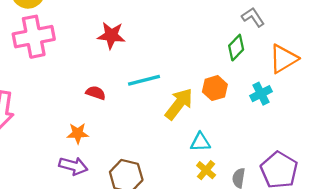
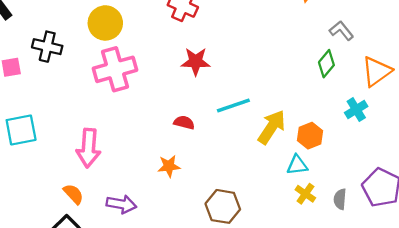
orange hexagon: (215, 88) -> (310, 136), moved
purple arrow: (73, 166) -> (121, 204), moved

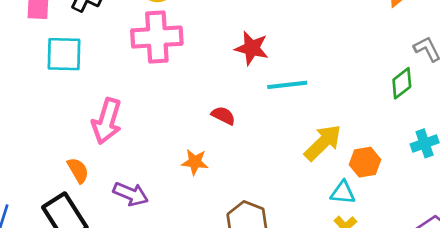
cyan line: (233, 105) -> (287, 85), moved
cyan square: (21, 130) -> (64, 54), moved

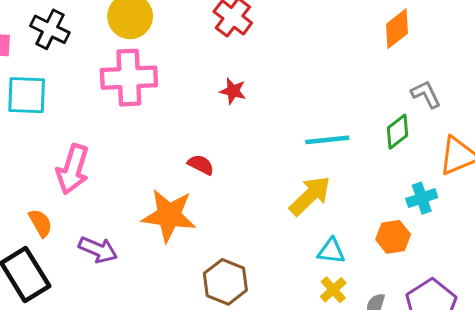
red star: (252, 48) -> (233, 91), size x0.7
cyan line: (287, 85) -> (327, 140), moved
orange star: (195, 162) -> (169, 215), size x1.8
orange hexagon: (365, 162) -> (393, 237), moved

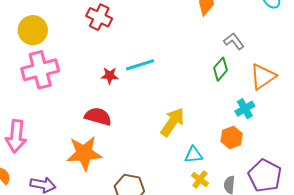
red star: (233, 91) -> (110, 76), moved
cyan line: (327, 140) -> (140, 65), moved
red semicircle: (201, 165) -> (98, 116), size x1.5

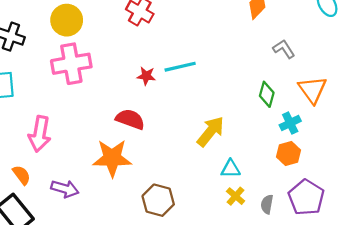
green diamond: (220, 69) -> (267, 94), moved, turned -30
orange triangle: (263, 77) -> (313, 90), turned -36
orange hexagon: (232, 138) -> (289, 153), moved

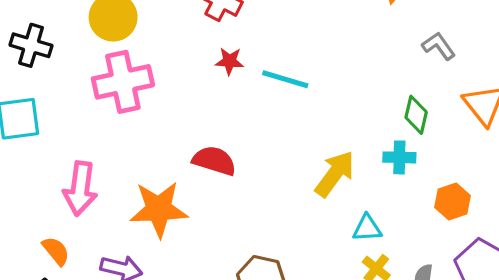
cyan line: (180, 67) -> (285, 79), turned 32
red star: (146, 76) -> (230, 61), moved
cyan cross: (290, 123) -> (399, 157), moved, turned 30
orange star: (112, 158) -> (159, 209), moved

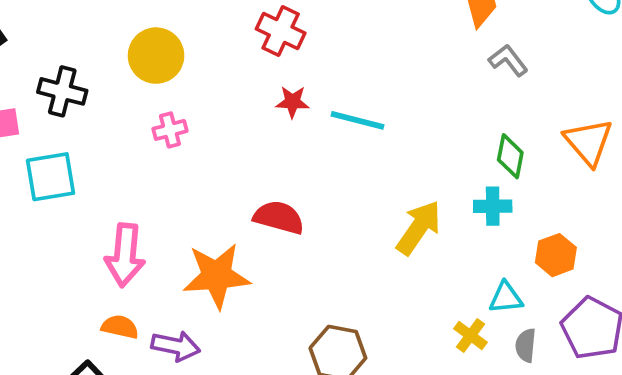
gray L-shape: (439, 46) -> (508, 60), moved
pink cross: (123, 82) -> (170, 130), size x0.5
cyan triangle: (367, 228) -> (506, 298), moved
orange semicircle: (56, 251) -> (120, 327), moved, turned -36

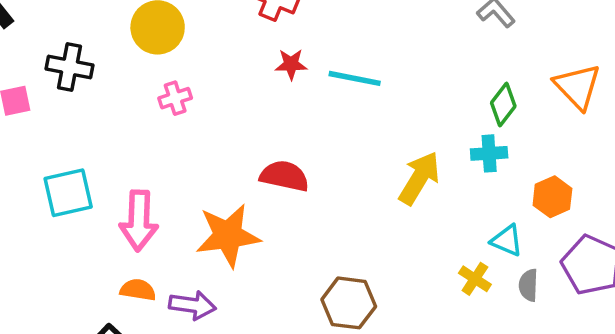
green diamond: (510, 156) -> (503, 104), turned 30
cyan square: (51, 177) -> (68, 193), moved
cyan triangle: (506, 298) -> (507, 240), turned 32

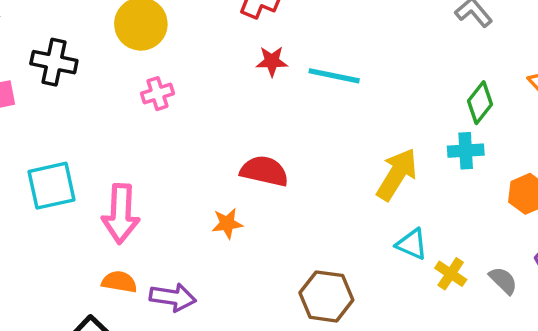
orange star: (228, 235) -> (227, 223), moved, size x0.5
cyan triangle: (507, 240) -> (412, 244), moved
gray semicircle: (528, 285) -> (503, 280), turned 132

